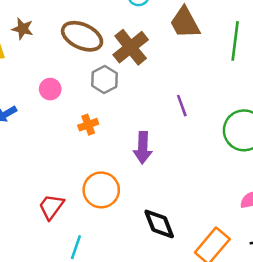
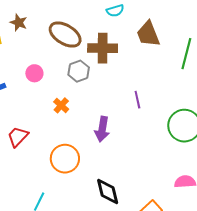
brown cross: (131, 47) -> (103, 48), turned 32
orange cross: (88, 125) -> (61, 105), turned -35
red trapezoid: (51, 207) -> (18, 137), moved

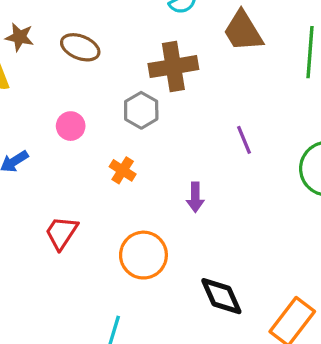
brown star: (19, 23) -> (20, 37), moved
brown ellipse: (65, 35) -> (80, 47), moved, size x0.7
purple arrow: (102, 129) -> (195, 197), size x0.7

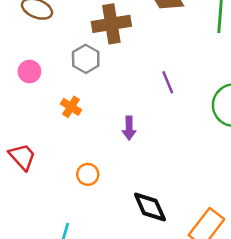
red trapezoid: (61, 233) -> (22, 157), turned 104
orange circle: (143, 255) -> (88, 174), size x0.6

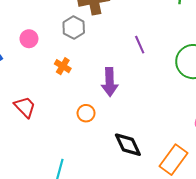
purple arrow: (129, 128) -> (110, 82), size x1.5
orange circle: (88, 174) -> (86, 113), moved

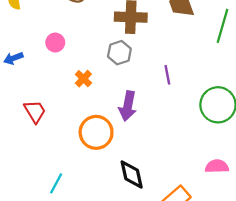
gray hexagon: (74, 27) -> (119, 53), moved
orange circle: (86, 113) -> (96, 132), size x1.8

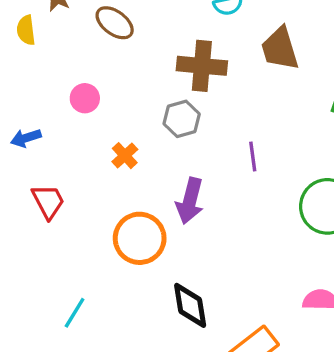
blue arrow: (13, 58) -> (26, 138), moved

